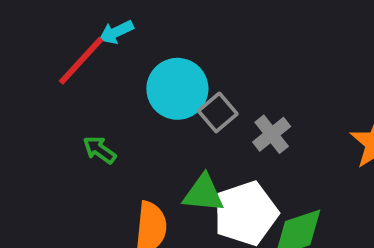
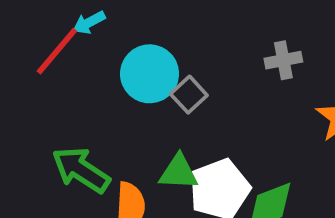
gray cross: (272, 134) -> (283, 60), moved, turned 30
green arrow: (99, 150) -> (81, 170), moved, size x1.8

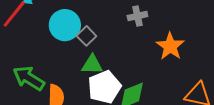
green triangle: (179, 172) -> (92, 65), moved

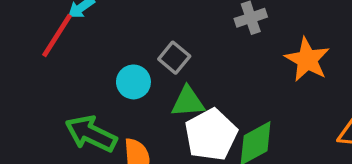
cyan circle: (65, 25) -> (133, 82), moved, size x0.7

